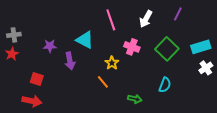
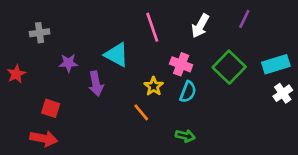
gray cross: (14, 35) -> (40, 33), moved
cyan semicircle: (165, 85) -> (188, 92), moved

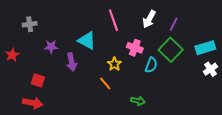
purple line: (244, 19) -> (174, 24), moved
cyan semicircle: (188, 92) -> (151, 65), moved

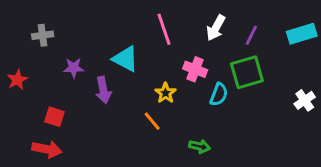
cyan rectangle: (205, 48) -> (302, 34), moved
green square: (171, 50) -> (247, 72), turned 30

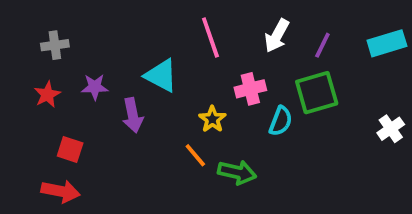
pink cross: (195, 69) -> (250, 89), turned -35
red star: (17, 80) -> (47, 94), moved
green arrow: (200, 146) -> (237, 172), moved, size x1.4

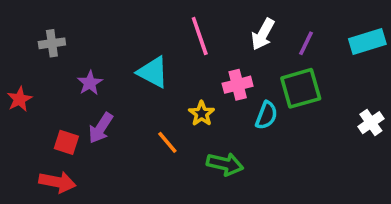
purple star: (95, 87) -> (90, 83), turned -30
red star: (47, 94) -> (19, 99), moved
purple arrow: (133, 115) -> (101, 128), moved, turned 44
orange line: (195, 155) -> (167, 142), moved

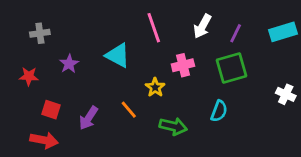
red star: (19, 99) -> (29, 76), moved, turned 30
cyan semicircle: (266, 115) -> (219, 111), moved
white cross: (371, 123) -> (286, 94), turned -30
purple arrow: (101, 128) -> (88, 118), moved

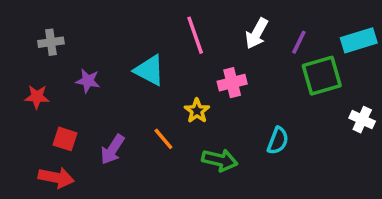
purple star: (69, 64) -> (88, 81), turned -30
green square: (232, 68) -> (322, 76), moved

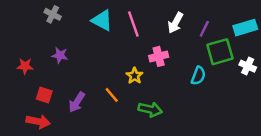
gray cross: (51, 42) -> (53, 14), moved, turned 35
cyan triangle: (149, 70) -> (102, 20), moved
white cross: (362, 120) -> (248, 66), moved
cyan semicircle: (278, 141) -> (198, 76), moved

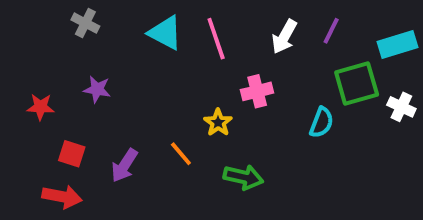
purple line: (204, 29) -> (331, 31), moved

